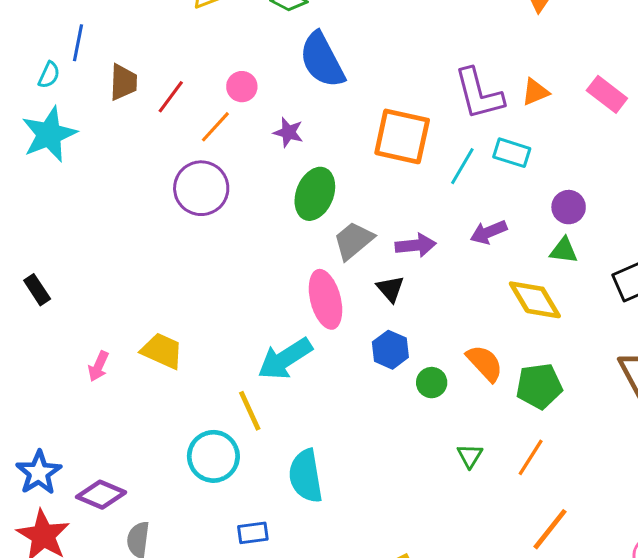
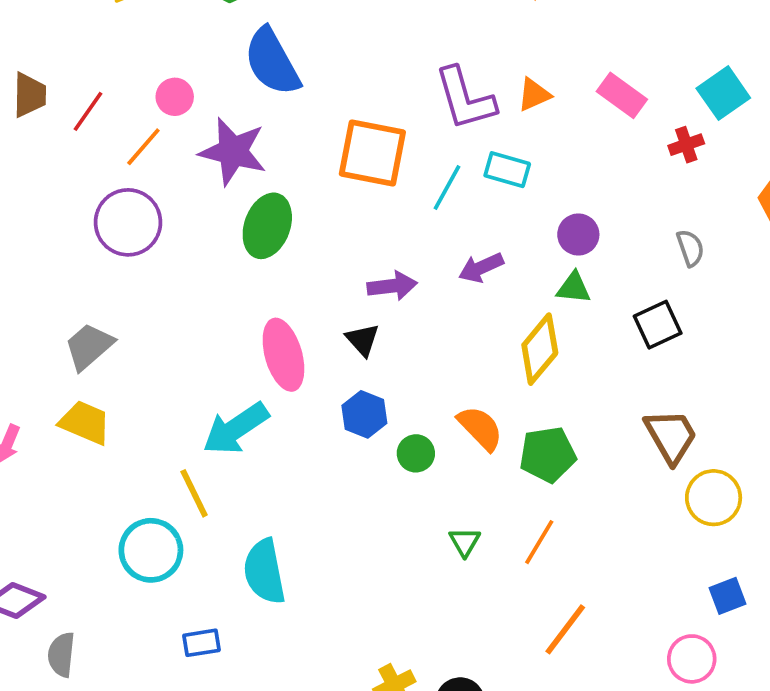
purple star: (288, 132) -> (233, 151), size x1.8
gray trapezoid: (353, 241) -> (89, 346), moved
yellow diamond: (535, 300) -> (540, 349), turned 72

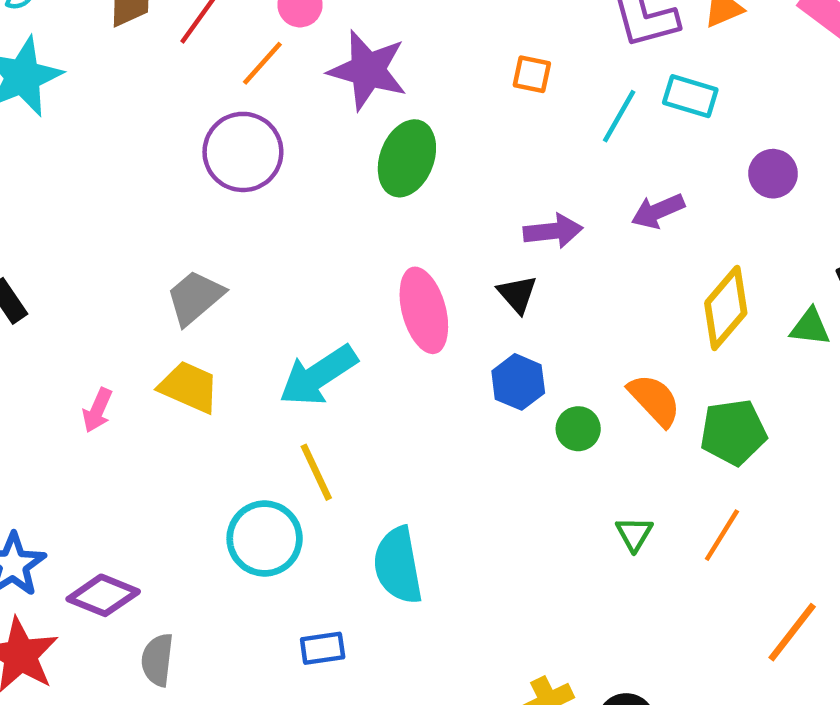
orange square: (372, 153) -> (532, 74), size x0.5
green triangle: (574, 288) -> (810, 327), moved
cyan arrow: (236, 429) -> (318, 375), moved
orange line: (565, 629) -> (792, 632), moved

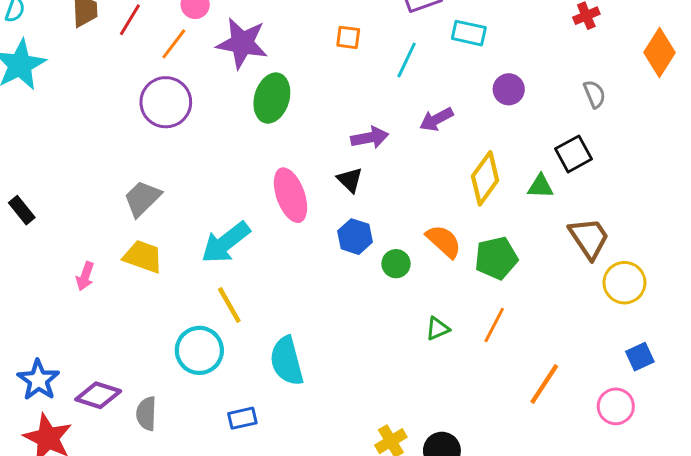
cyan rectangle: (690, 96) -> (469, 33), moved
green triangle: (634, 534) -> (437, 329), turned 40
gray semicircle: (157, 660) -> (146, 414), moved

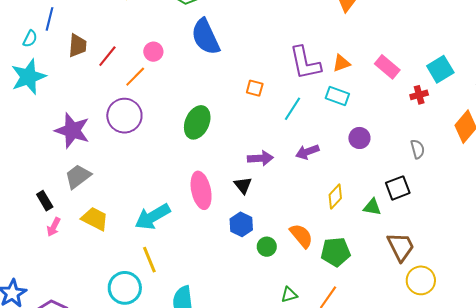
purple star: (242, 43) -> (72, 130), moved
yellow diamond: (485, 178) -> (335, 197), size x0.7
gray trapezoid: (142, 198) -> (78, 176), moved
black rectangle: (22, 210) -> (45, 201), moved

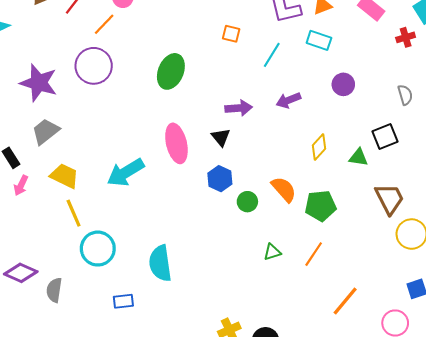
yellow line: (149, 260) -> (74, 213), moved

